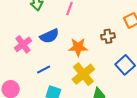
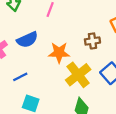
yellow cross: (83, 74) -> (78, 75), moved

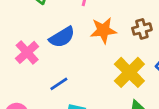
orange star: (59, 53) -> (103, 30), moved

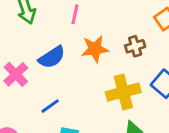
yellow cross: (129, 72) -> (123, 92), turned 32

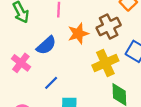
brown cross: (135, 46) -> (109, 26), size x1.5

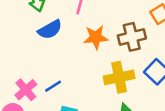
blue semicircle: (46, 45) -> (50, 29), moved
pink cross: (21, 63) -> (26, 90), moved

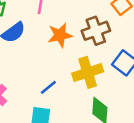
blue line: (53, 86) -> (48, 87), moved

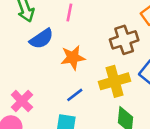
orange star: (60, 35) -> (73, 58), moved

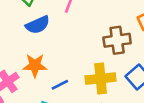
orange star: (73, 58) -> (35, 65), moved

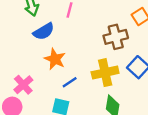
orange star: (35, 65) -> (55, 59), moved, turned 30

